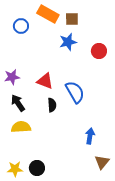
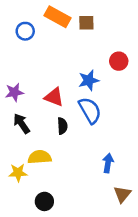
blue star: (68, 42) -> (89, 80), moved
yellow semicircle: (21, 127) -> (40, 157), moved
yellow star: (15, 169) -> (18, 173), moved

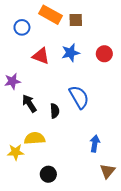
blue star: (89, 80) -> (71, 53), moved
red triangle: (54, 97) -> (41, 56), moved
black arrow: (22, 123) -> (29, 103), moved
black circle: (44, 201) -> (48, 174), moved

